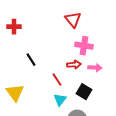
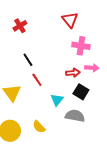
red cross: (14, 27) -> (20, 26), moved, turned -32
red arrow: (74, 65) -> (73, 73), moved
red line: (57, 80) -> (37, 80), moved

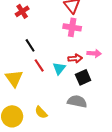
pink cross: (81, 46) -> (72, 27), moved
black square: (81, 92) -> (83, 77), turned 35
cyan triangle: (57, 100) -> (59, 68), moved

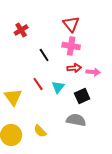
black line: (30, 45) -> (44, 55), moved
red arrow: (75, 58) -> (74, 68), moved

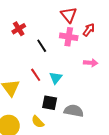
red cross: (21, 30) -> (19, 29), moved
red arrow: (74, 68) -> (89, 30), moved, turned -48
black square: (82, 96) -> (50, 103), moved, turned 35

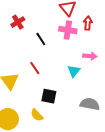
red arrow: (89, 30) -> (88, 23), turned -32
cyan triangle: (56, 78) -> (74, 71), moved
gray semicircle: (74, 111) -> (90, 104), moved

